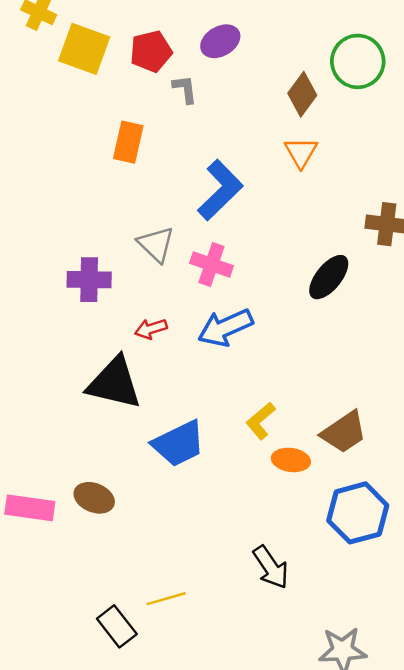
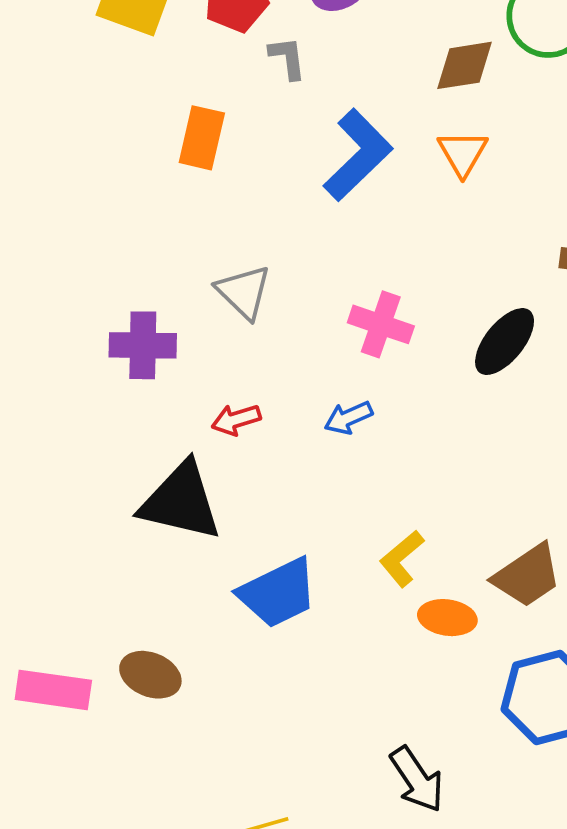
brown diamond: (302, 94) -> (465, 65), turned 45
blue L-shape: (220, 190) -> (358, 155), moved
pink cross: (211, 264) -> (381, 324), moved
blue arrow: (225, 328) -> (348, 418), size x0.6

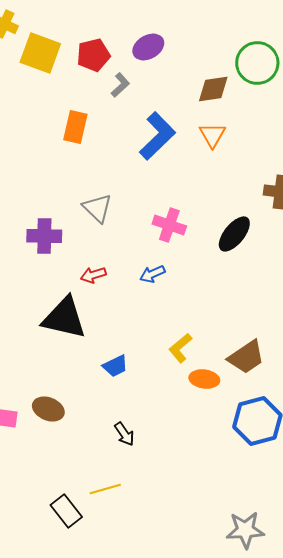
gray L-shape: (287, 58) -> (120, 85), turned 55
blue trapezoid: (278, 593) -> (115, 366), size x0.6
black arrow: (417, 779) -> (124, 434), moved, size x0.7

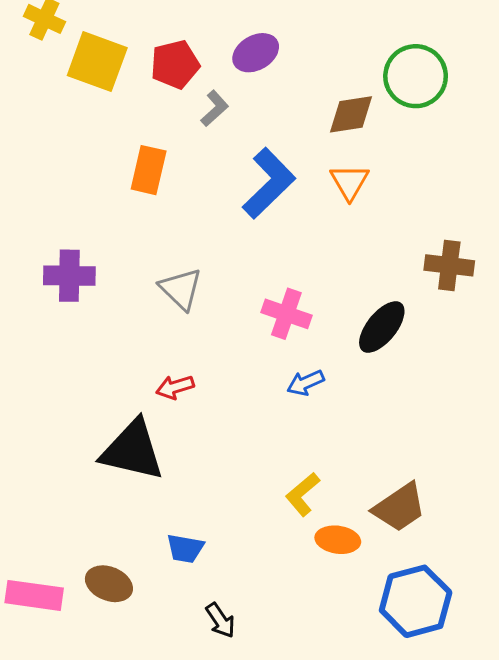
purple cross: (44, 236) -> (69, 276), moved
blue arrow: (152, 274) -> (306, 383), moved
blue trapezoid: (115, 366) -> (185, 549), moved, turned 36

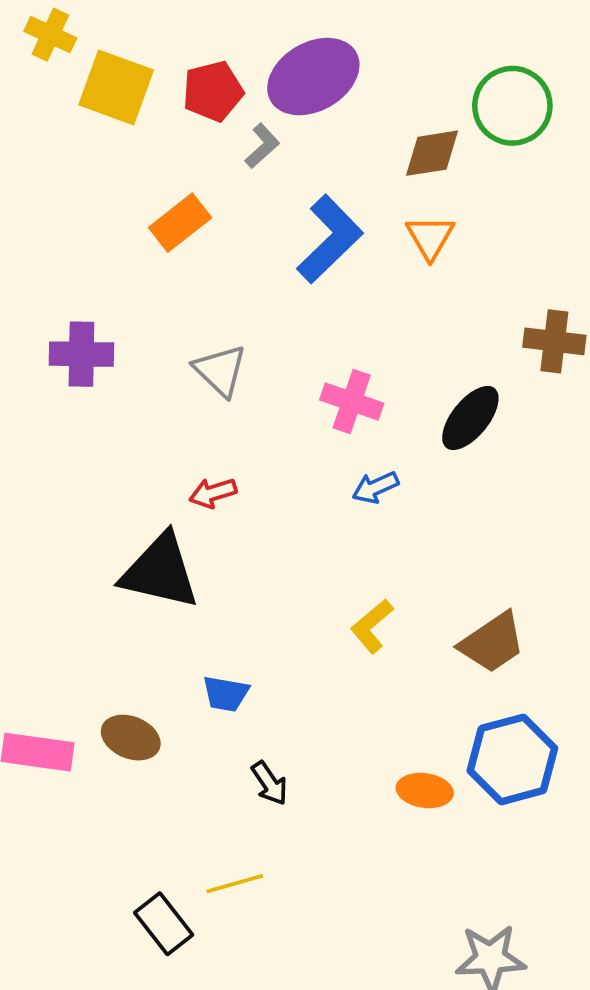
purple ellipse: (256, 53) -> (313, 77), size x1.6
orange rectangle: (149, 170) -> (180, 223), turned 39
orange ellipse: (338, 540) -> (425, 791), moved

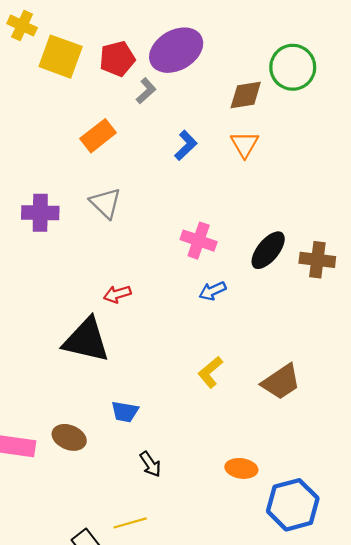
blue L-shape: (330, 239) -> (186, 145), size x0.6
brown cross: (554, 341) -> (317, 260), moved
gray triangle: (220, 371) -> (106, 203), moved
blue hexagon: (512, 759) -> (293, 505), moved

